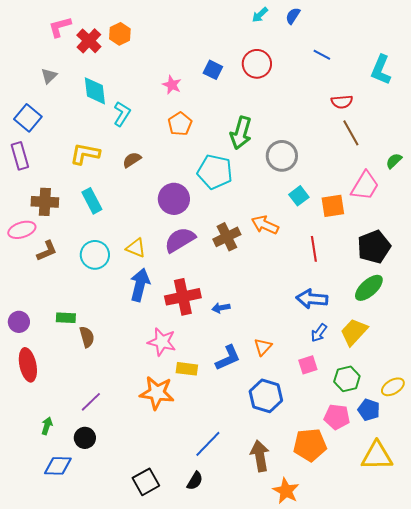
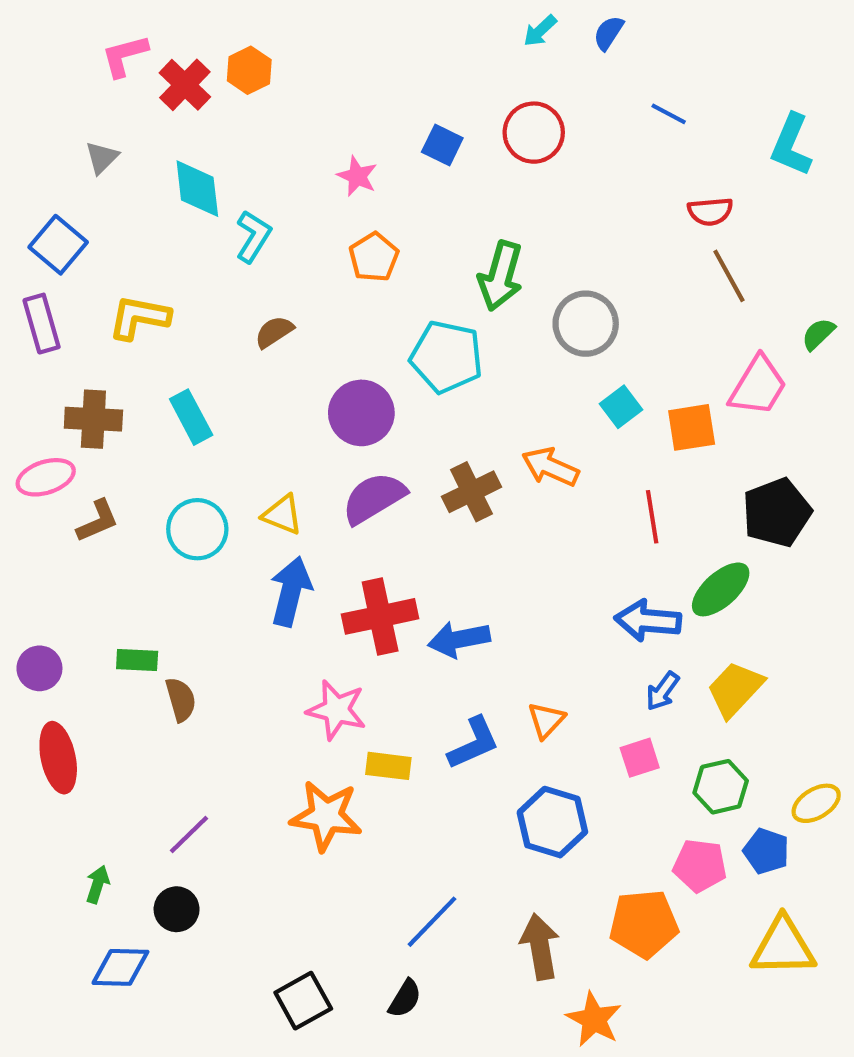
yellow L-shape: (85, 154) -> (139, 317), moved
green ellipse: (369, 288) -> (721, 589), moved
blue arrow: (221, 308) -> (459, 639), size x1.6

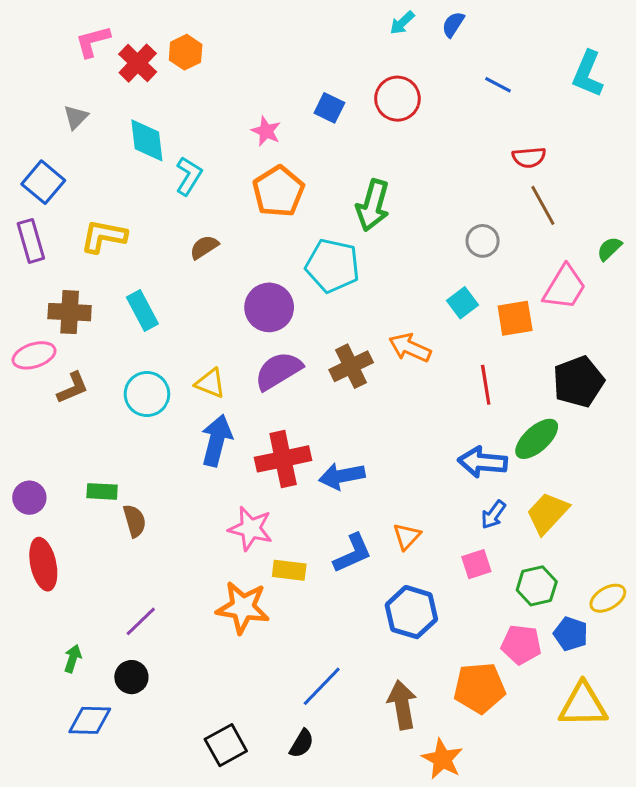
cyan L-shape: (791, 145) -> (588, 74), moved
orange pentagon: (374, 257) -> (278, 191), size x1.4
gray circle: (586, 324) -> (483, 241), moved, size x0.7

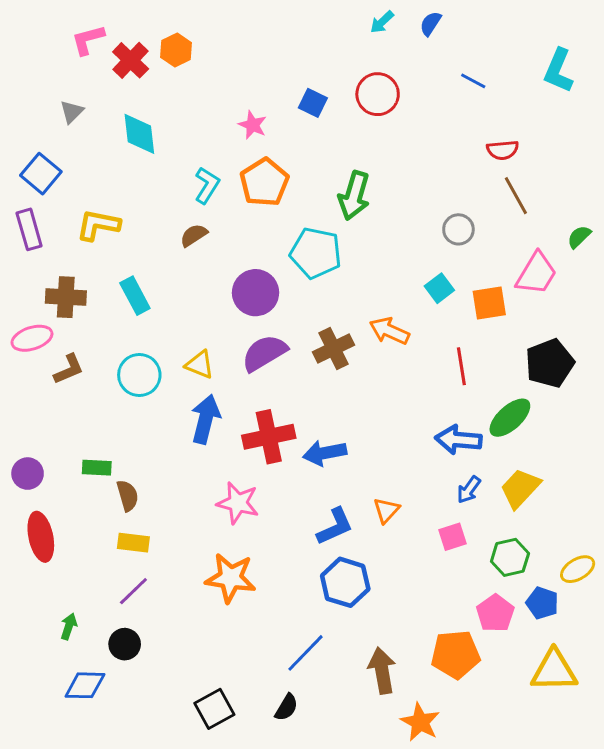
cyan L-shape: (189, 176) -> (207, 185), moved
yellow rectangle: (289, 570) -> (133, 543), moved
blue hexagon: (411, 612) -> (345, 582), moved
pink pentagon: (521, 645) -> (495, 613), turned 30

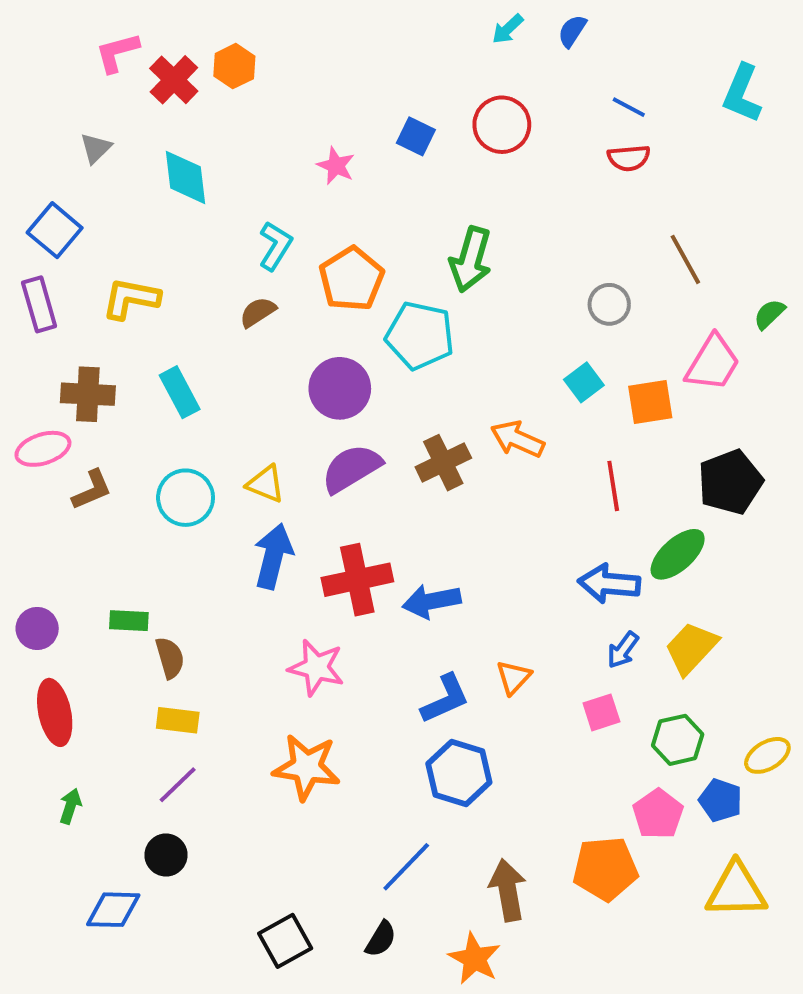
red semicircle: (503, 150) -> (629, 158), moved
orange pentagon: (264, 182) -> (351, 279), moved
green arrow: (69, 626) -> (70, 806), moved
orange star: (420, 722) -> (475, 959), moved

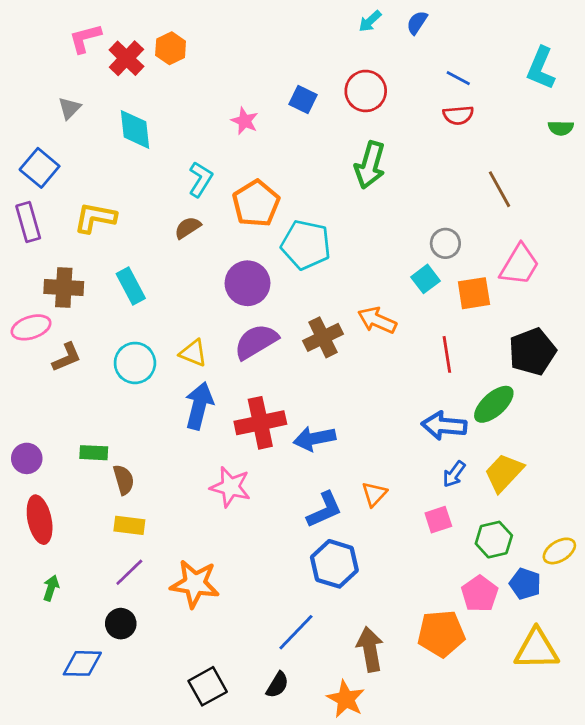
green arrow: (471, 259) -> (370, 165), moved
gray circle: (609, 304) -> (445, 243), moved
green semicircle: (769, 314) -> (561, 128), moved, turned -135
orange star: (307, 767) -> (195, 584), moved

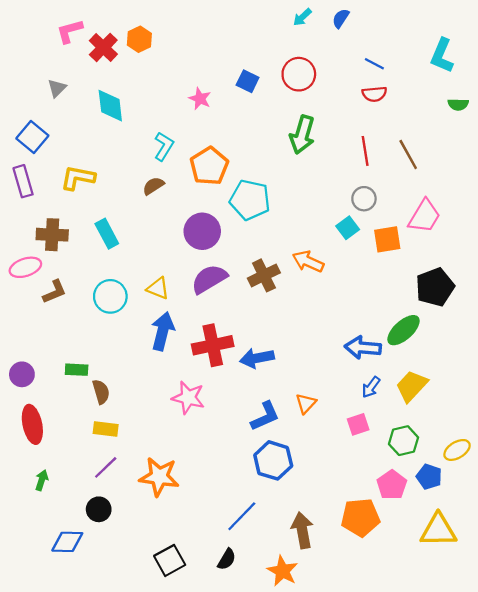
red line: (447, 354) -> (365, 151), moved

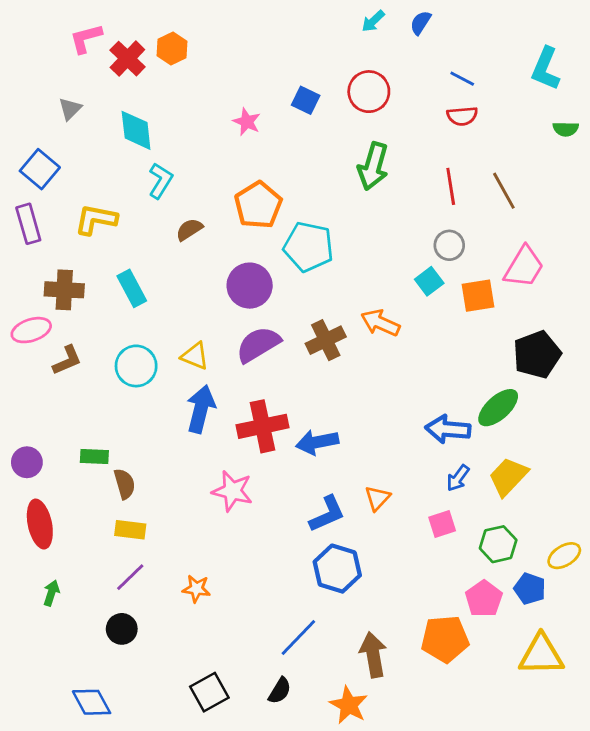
cyan L-shape: (164, 146) -> (161, 181), moved
orange star: (159, 477) -> (196, 589), size x0.6
blue diamond: (67, 542) -> (92, 702), moved, turned 60

